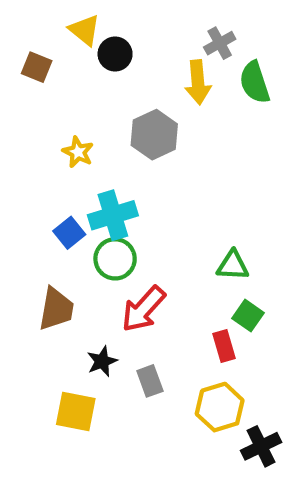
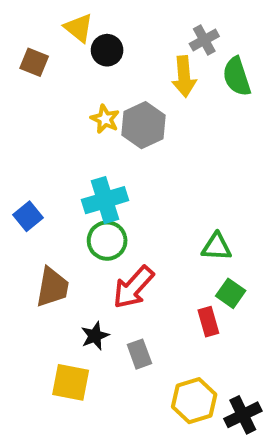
yellow star: (78, 152) -> (105, 119), moved
blue square: (69, 233) -> (28, 216), moved
yellow hexagon: (220, 407) -> (194, 401), moved

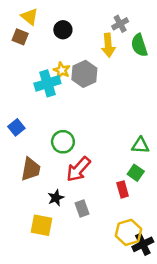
yellow triangle: (79, 28) -> (30, 17), moved
cyan cross: (105, 200) -> (47, 83), moved
green triangle: (216, 247) -> (140, 145), moved
yellow hexagon: (194, 401) -> (128, 232), moved

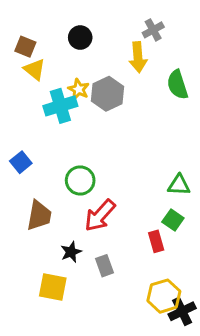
yellow triangle: (30, 17) -> (35, 69), moved
green semicircle: (139, 45) -> (177, 85), moved

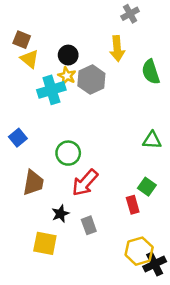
gray cross: (153, 30) -> (130, 14), moved
black circle: (80, 38) -> (68, 55), moved
green triangle: (179, 185) -> (152, 140), moved

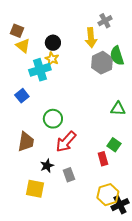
gray cross: (130, 14) -> (105, 21), moved
gray hexagon: (91, 80) -> (102, 63), moved
blue square: (18, 138) -> (22, 96), moved

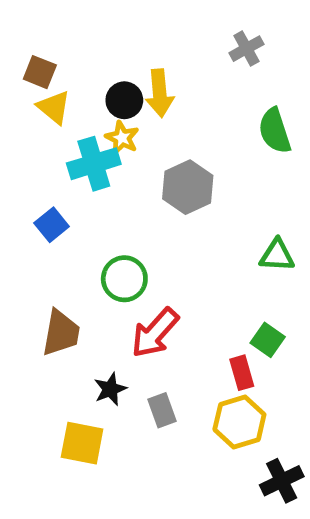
yellow arrow: (91, 38) -> (160, 93), moved
gray hexagon: (102, 63) -> (188, 187), moved
yellow hexagon: (108, 195) -> (239, 422), moved

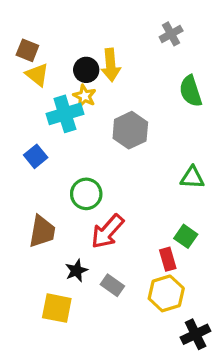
gray rectangle: (162, 410) -> (112, 285), turned -35

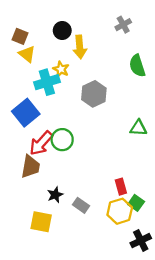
black circle: (86, 70) -> (62, 31), moved
blue square: (36, 156) -> (26, 113), size x1.6
red arrow: (107, 231) -> (41, 143), moved
green square: (186, 236) -> (136, 203), moved

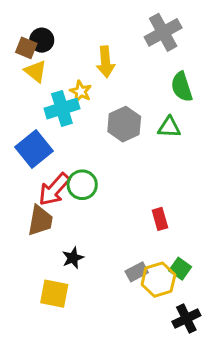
gray cross: (123, 25) -> (163, 32), size x1.6
black circle: (62, 31) -> (42, 40), moved
green triangle: (138, 128) -> (169, 127), moved
red rectangle: (121, 187) -> (160, 219), moved
gray rectangle: (81, 205) -> (137, 272), moved, turned -63

